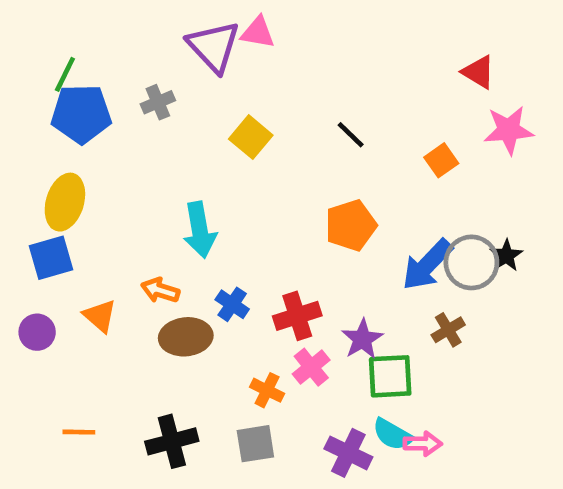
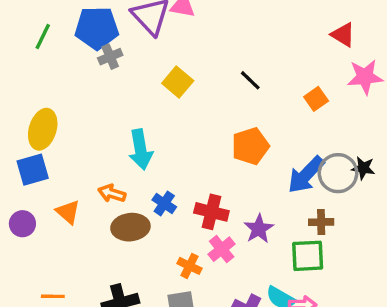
blue pentagon: (81, 114) -> (97, 28), moved
black star: (506, 256) -> (363, 168), turned -30
red cross: (297, 316) -> (211, 212), turned 32
brown cross: (448, 330) -> (321, 222), turned 30
green square: (390, 376) -> (308, 256), moved

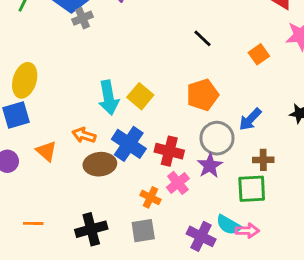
yellow square: (178, 82) -> (140, 96), moved
gray circle: (338, 173) -> (217, 138), moved
blue arrow: (306, 175) -> (250, 119), size x0.7
blue cross: (164, 203) -> (129, 144), size x1.6

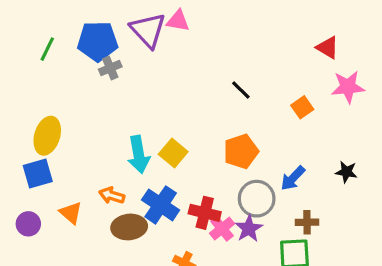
pink cross: (178, 183) -> (222, 229), moved

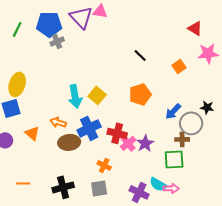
gray circle: (257, 199) -> (191, 123), moved
blue cross: (161, 205) -> (89, 128), turned 30

